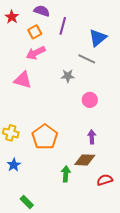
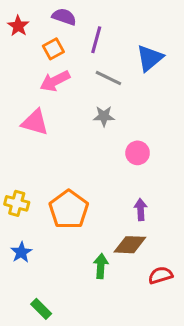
gray line: (87, 59) -> (108, 78), moved

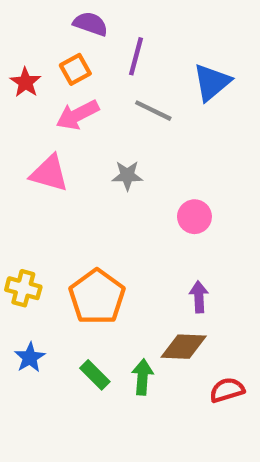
red star: (18, 26) -> (25, 82), moved
gray star: (104, 116) -> (127, 176), moved
green rectangle: (41, 309) -> (95, 375), moved

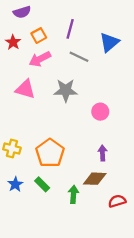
purple semicircle: (90, 24) -> (22, 12), moved, turned 144
gray star: (127, 176) -> (66, 90), size x1.5
green rectangle: (95, 375) -> (42, 184), moved

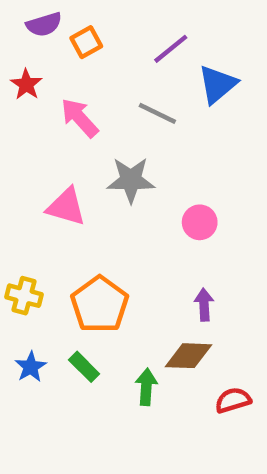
purple line: (70, 29) -> (171, 49), moved, turned 36
orange square: (39, 36) -> (86, 42), moved
pink arrow: (40, 59) -> (80, 118), turned 75
pink triangle: (25, 89) -> (66, 207), moved

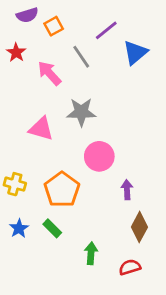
gray line: (157, 113) -> (81, 57), moved, turned 30
pink circle: (200, 222) -> (99, 156), moved, size x1.4
brown diamond: (189, 356) -> (139, 227), moved, turned -64
green arrow: (146, 387) -> (91, 253), moved
red semicircle: (233, 400) -> (130, 267), moved

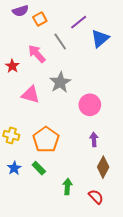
red star: (16, 52) -> (12, 66), moved
gray star: (81, 112) -> (60, 82), turned -30
pink circle: (99, 156) -> (90, 105), moved
red semicircle: (130, 267) -> (96, 197), turned 63

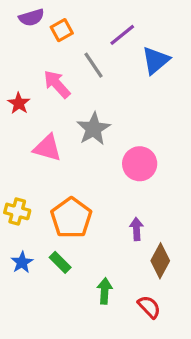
purple arrow: (94, 140) -> (136, 229), moved

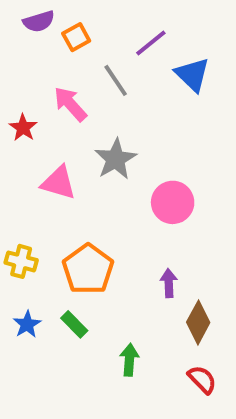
blue triangle: (156, 60) -> (192, 75), turned -36
red semicircle: (149, 307) -> (202, 379), moved

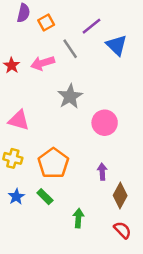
purple semicircle: (39, 21) -> (24, 13), turned -60
pink arrow: (70, 104) -> (43, 63), turned -65
red star: (23, 128) -> (12, 65), moved
pink triangle: (59, 183) -> (19, 120), moved

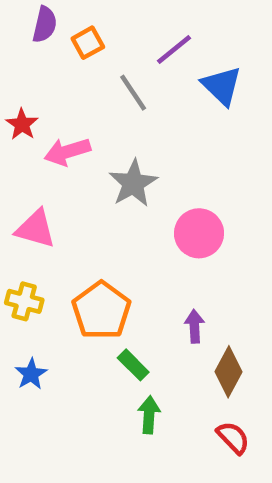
pink arrow: (43, 63) -> (67, 152), moved
green rectangle: (45, 197) -> (133, 365), moved

